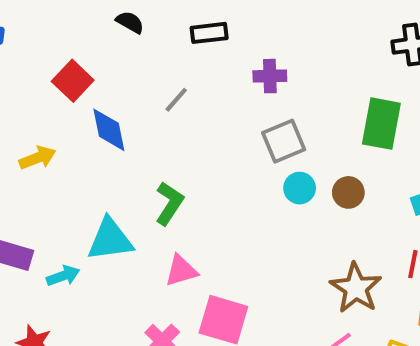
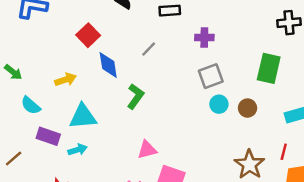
green L-shape: (169, 203) -> (135, 96), moved
cyan triangle: (110, 240) -> (83, 116), moved

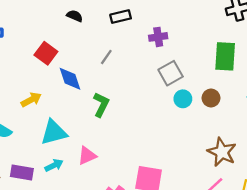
purple rectangle: (48, 136) -> (22, 172), moved
pink triangle: (147, 150) -> (87, 156), moved

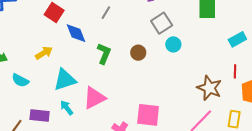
brown circle: (211, 98) -> (138, 53), moved
pink triangle: (87, 156) -> (94, 98), size x1.4
cyan arrow: (54, 165) -> (67, 108), turned -98

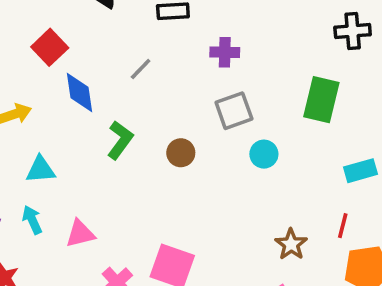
cyan circle: (173, 44) -> (264, 154), moved
cyan triangle: (65, 80) -> (41, 170), size x0.7
brown star: (209, 88) -> (291, 244), size x0.7
pink triangle: (94, 98) -> (80, 234), moved, size x0.7

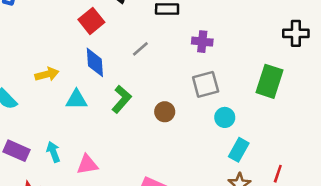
red square: (50, 47) -> (91, 21), moved
cyan triangle: (41, 170) -> (76, 100), moved
cyan rectangle: (361, 171) -> (239, 150), moved, turned -50

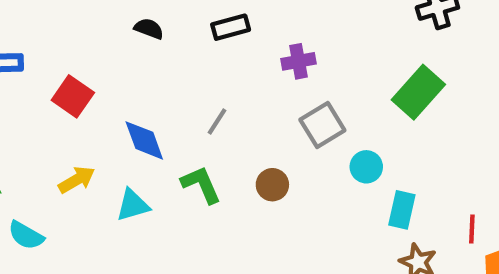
red square: (91, 21) -> (73, 96), moved
gray line: (140, 49) -> (217, 121), moved
green rectangle: (269, 81) -> (418, 92), turned 40
green L-shape: (121, 99) -> (201, 185), turned -48

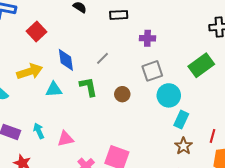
cyan circle: (366, 167) -> (169, 95), size x1.5
yellow arrow: (77, 180) -> (30, 72), size x1.4

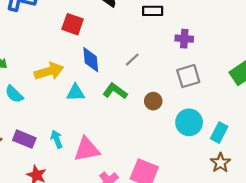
red square: (37, 31) -> (73, 24), moved, turned -30
green L-shape: (88, 87) -> (115, 91), turned -45
cyan circle: (169, 95) -> (189, 122), moved
pink triangle: (65, 139) -> (87, 149), size x1.4

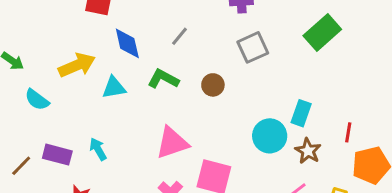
cyan circle: (189, 122) -> (270, 136), moved
pink triangle: (87, 149) -> (172, 143), moved

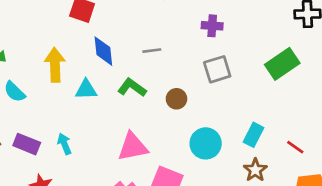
gray line: (180, 36) -> (152, 51), turned 36
yellow arrow: (77, 65) -> (55, 65), turned -76
red line: (348, 132) -> (295, 147), moved, turned -72
cyan circle: (270, 136) -> (206, 143), moved

